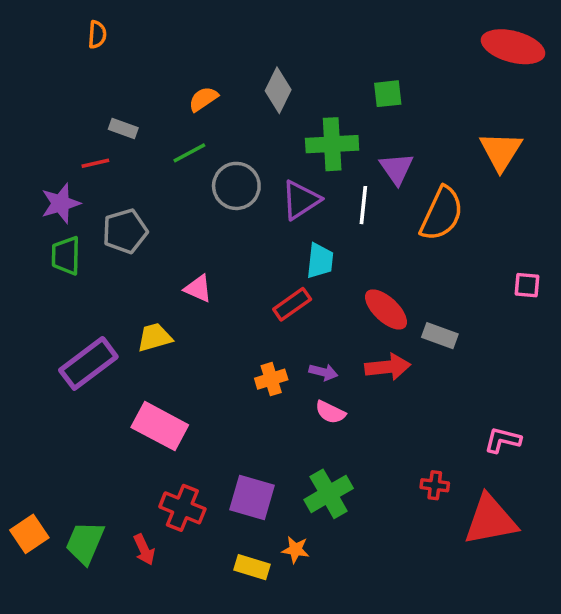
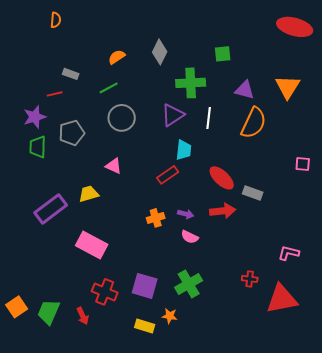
purple triangle: (396, 169) -> (245, 90), moved, turned -40
gray circle: (236, 186) -> (122, 118), moved

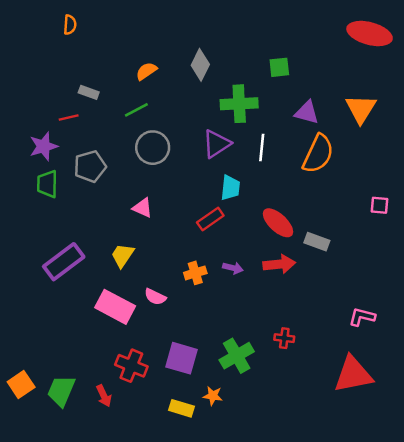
yellow trapezoid: (89, 194) -> (123, 255), moved, turned -40
pink semicircle: (190, 237) -> (155, 297), moved
red cross: (250, 279) -> (284, 338), moved

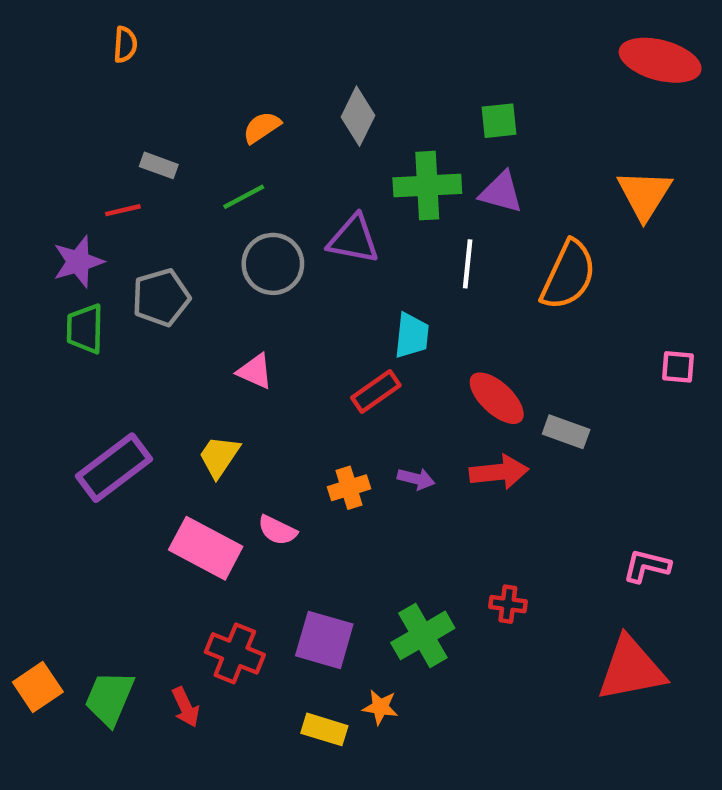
purple triangle: (307, 112) -> (501, 192), moved
purple triangle: (217, 144) -> (353, 239), moved, turned 44

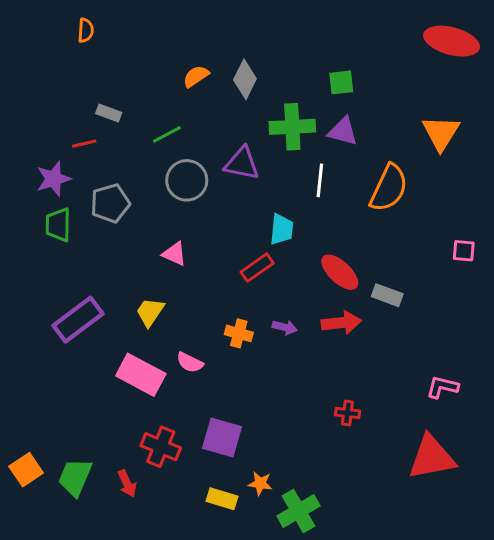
orange semicircle: (262, 127) -> (196, 76), moved
orange cross: (349, 488) -> (239, 333), turned 32
green cross: (423, 635) -> (298, 511), moved

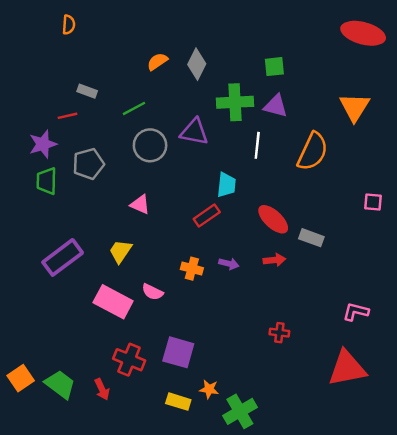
red arrow: (341, 323) -> (274, 260), size x0.7
green trapezoid: (75, 477) -> (60, 384), turned 104

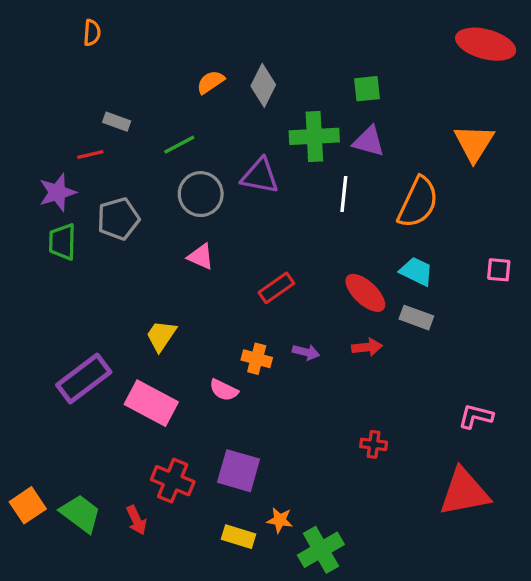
cyan trapezoid: (226, 185) -> (416, 271), moved, turned -70
pink triangle: (140, 204) -> (201, 257), moved
purple rectangle: (63, 257) -> (84, 378), moved
pink semicircle: (152, 292) -> (224, 390), moved

